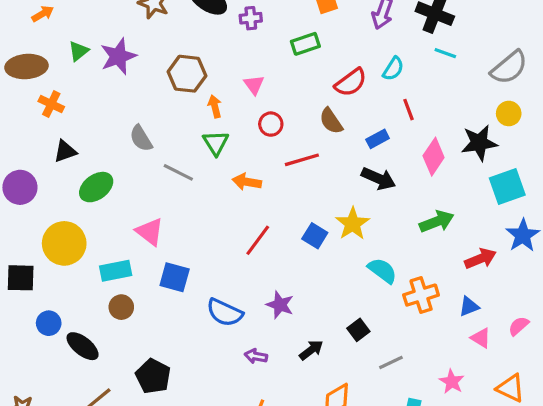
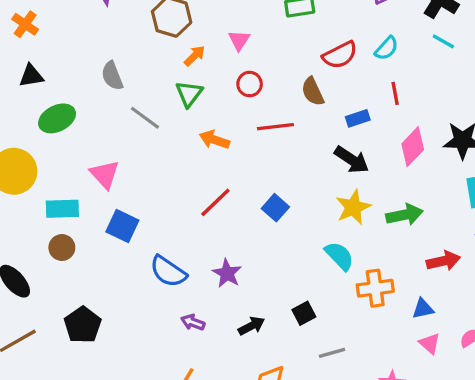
orange arrow: (215, 106) -> (195, 56), turned 50
yellow star: (353, 224) -> (353, 207), moved

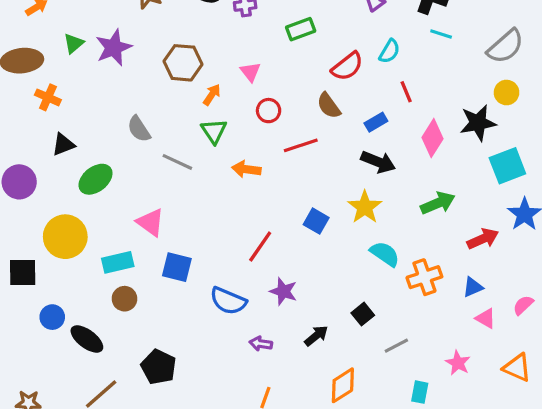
red line: (215, 202) -> (260, 246), moved
yellow star: (353, 207) -> (365, 207), moved

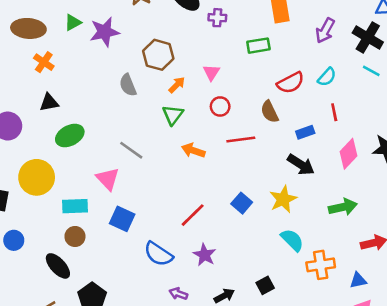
gray semicircle: (139, 129) -> (128, 85), moved
gray line: (177, 162) -> (131, 150), moved
black ellipse: (87, 339) -> (58, 266), moved

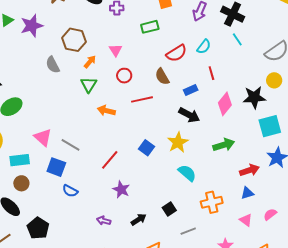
cyan line: (371, 71) -> (237, 39), turned 32
gray line: (131, 150) -> (71, 145), moved
blue semicircle: (158, 254) -> (70, 191), moved, size x0.7
orange cross: (321, 265) -> (212, 202), moved
blue triangle: (358, 280) -> (247, 193), moved

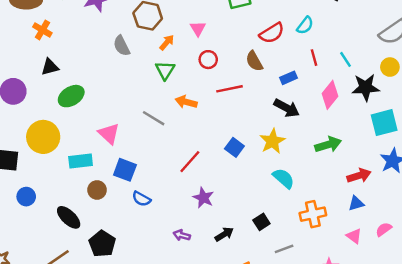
cyan line: (237, 39) -> (345, 59), moved
gray line: (71, 145) -> (154, 118), moved
brown circle: (21, 183) -> (97, 190), moved

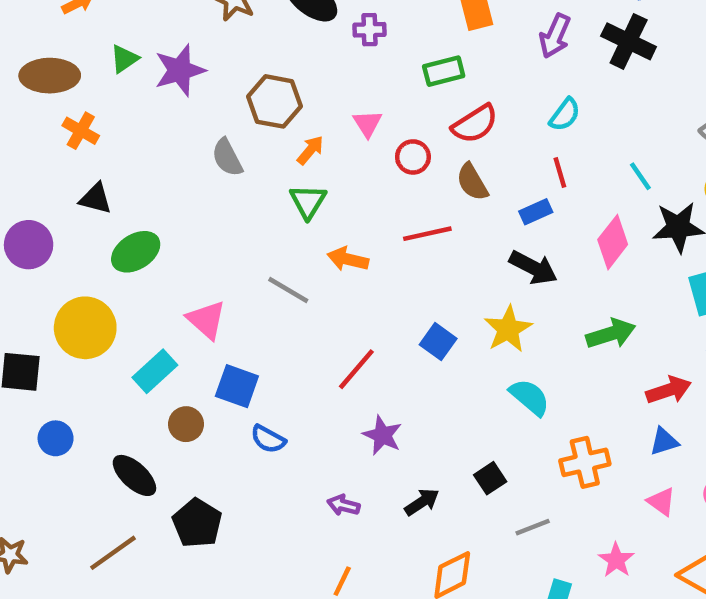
red semicircle: (272, 33) -> (475, 124), moved
red line: (314, 58) -> (560, 173), moved
red circle: (208, 60) -> (413, 157), moved
black triangle: (50, 67) -> (96, 198), turned 30
cyan rectangle: (81, 161) -> (155, 371), turned -35

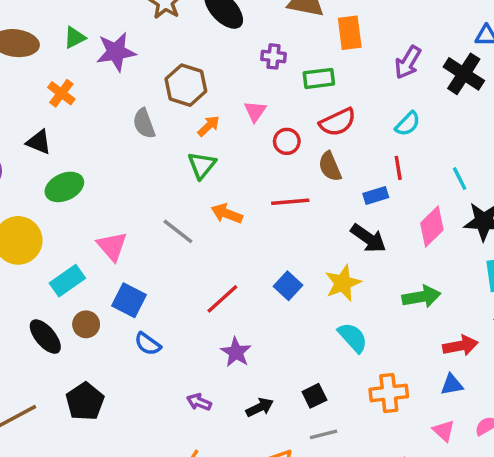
purple cross: (370, 30) -> (273, 56), moved
orange cross: (81, 131) -> (61, 93), moved
black ellipse: (134, 475) -> (45, 337), moved
gray line: (533, 527) -> (324, 434), moved

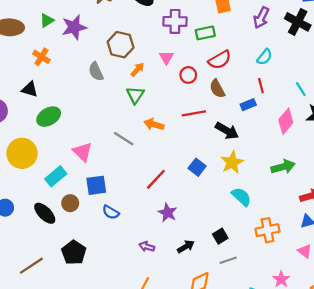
purple cross: (273, 56) -> (175, 21), size x1.5
black arrow: (368, 238) -> (227, 131), moved
blue square: (129, 300) -> (96, 185), turned -30

